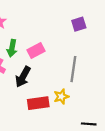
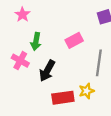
pink rectangle: (36, 50) -> (74, 40), moved

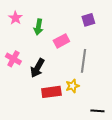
green arrow: (36, 42) -> (38, 27), moved

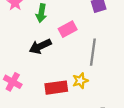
pink cross: (13, 59) -> (13, 82), moved
black arrow: (37, 68) -> (40, 46), moved, turned 36

